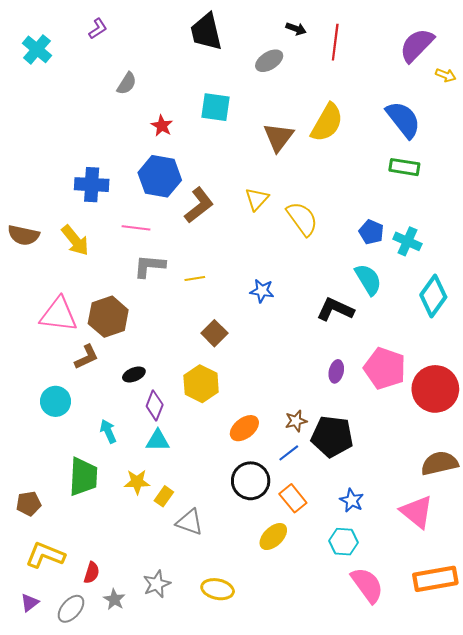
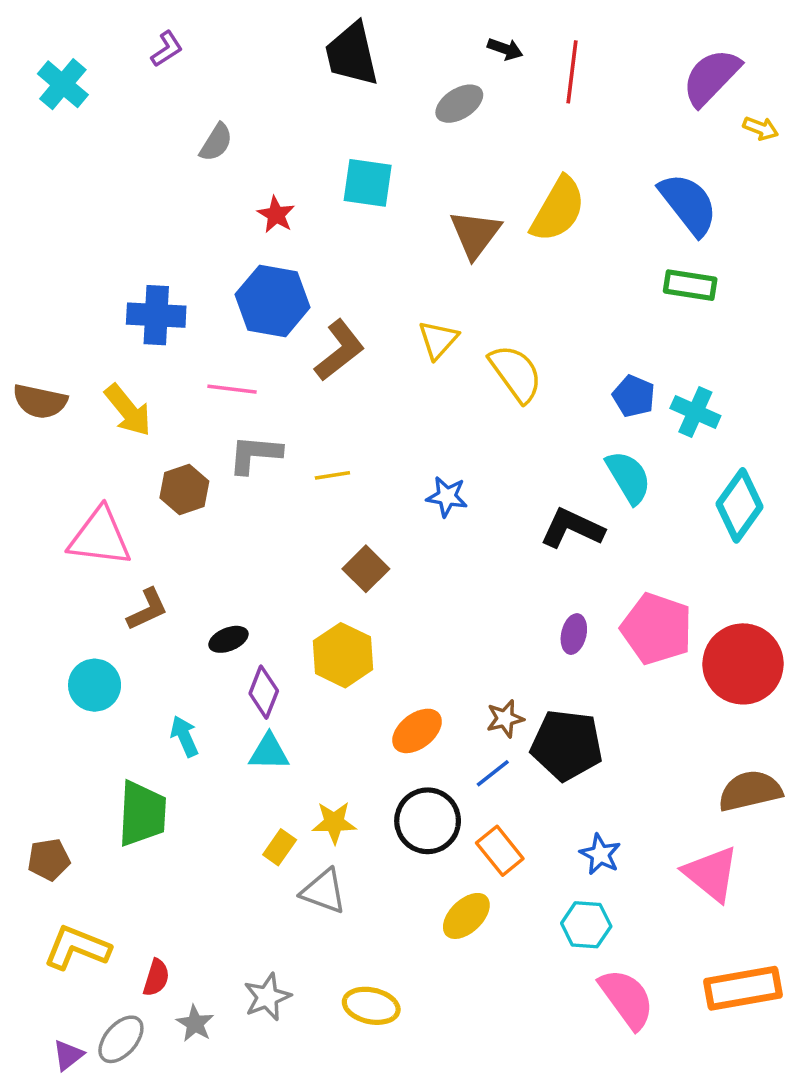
brown hexagon: (108, 317) -> (184, 490), moved, size x0.7
yellow star: (137, 482) -> (334, 823), moved
purple triangle: (30, 603) -> (68, 1055), moved

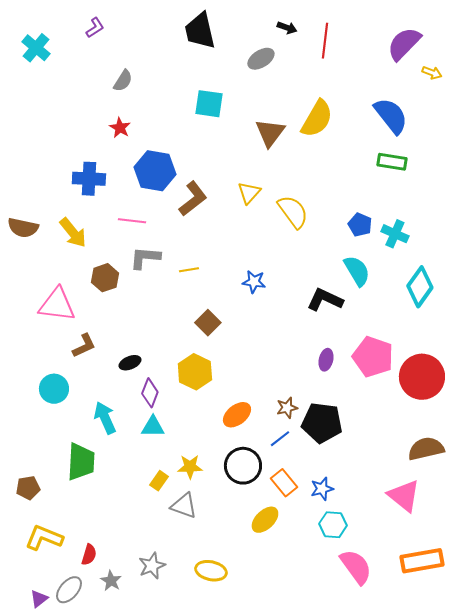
red star: (276, 215) -> (120, 128), moved
cyan arrow: (184, 736) -> (105, 418), size x1.4
blue star: (600, 854) -> (322, 489), moved, turned 30

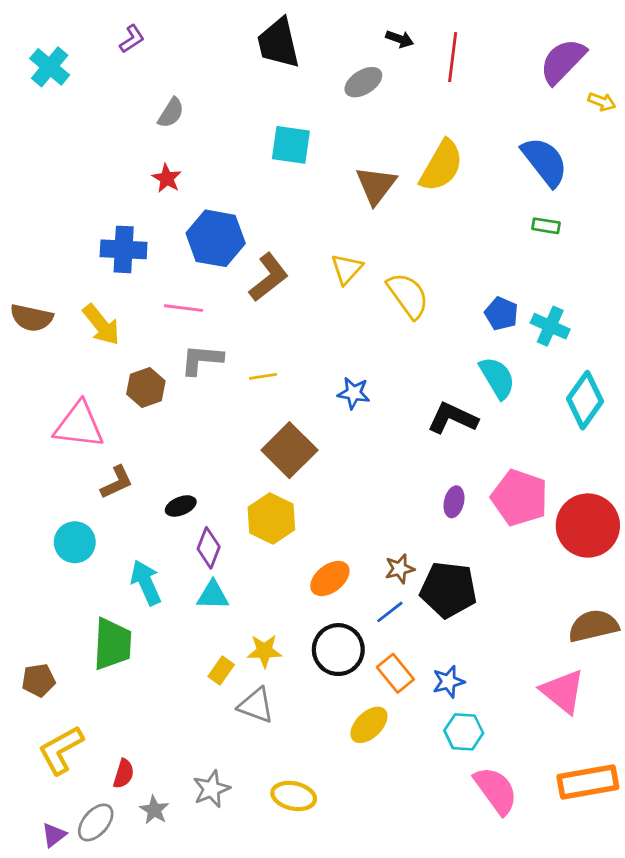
green rectangle: (392, 162) -> (546, 226), size x0.7
brown square: (208, 323) -> (289, 450), size x1.5
yellow L-shape: (44, 538) -> (61, 750), turned -51

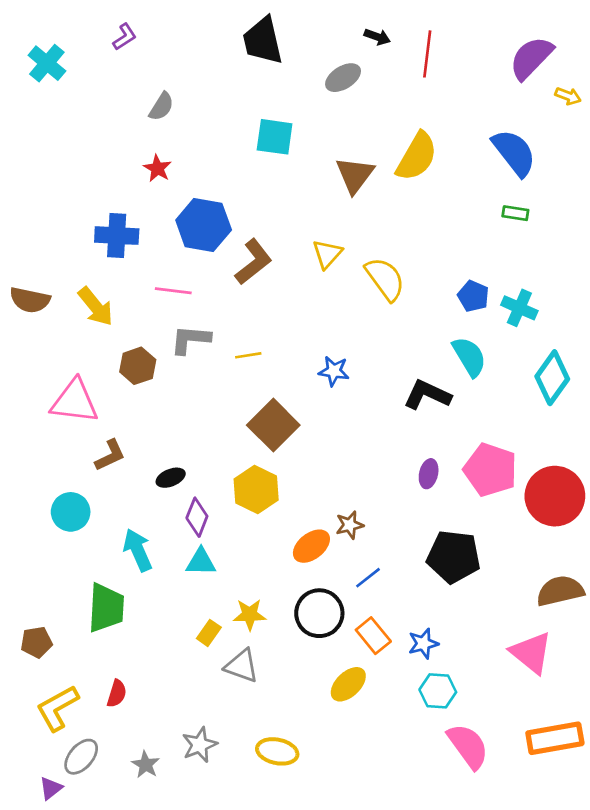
brown star: (400, 569) -> (350, 525), moved
black pentagon: (448, 590) -> (454, 557), moved
red semicircle: (124, 774) -> (117, 693), moved
gray ellipse: (96, 822) -> (81, 757), moved

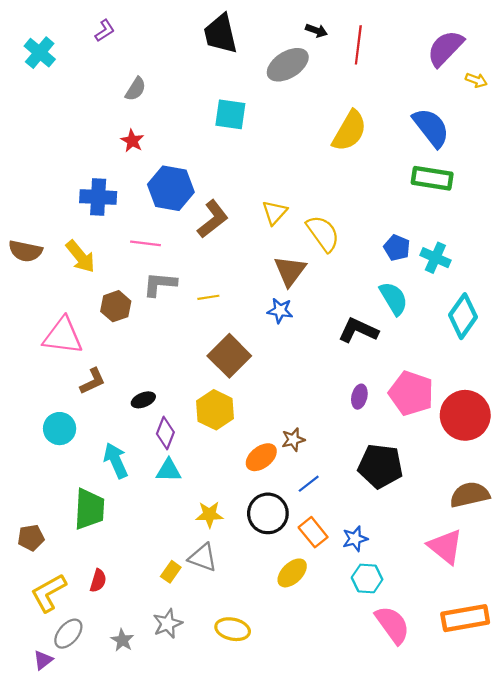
gray ellipse: (343, 78) -> (288, 65), size x1.4
brown triangle: (355, 175) -> (290, 271), moved
green rectangle: (515, 213) -> (432, 178), size x1.8
yellow rectangle: (209, 633) -> (171, 572), moved

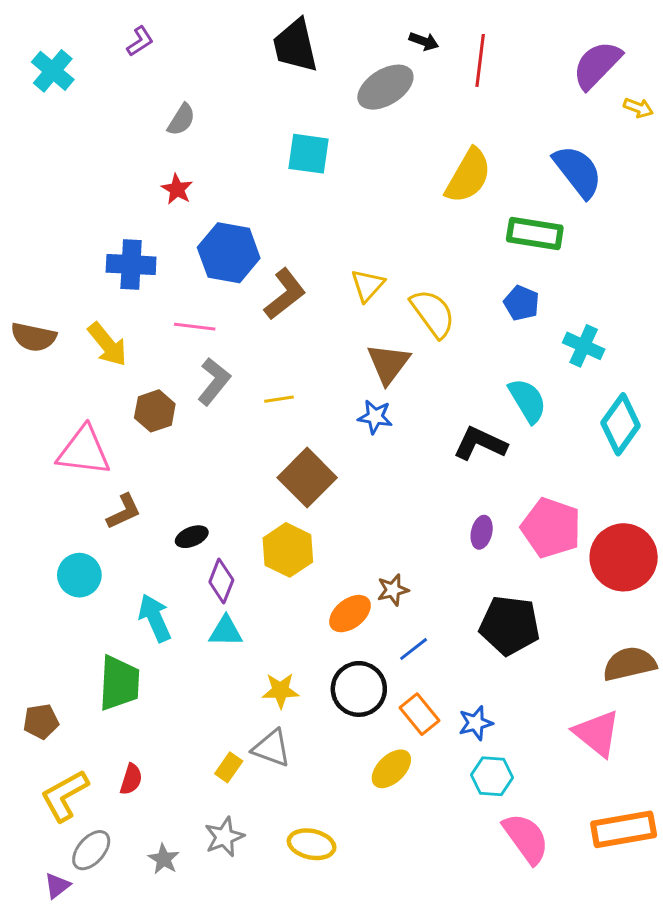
green rectangle: (432, 178) -> (535, 234), moved
blue pentagon: (397, 248) -> (522, 303), moved
gray L-shape: (160, 284) -> (214, 381), turned 124

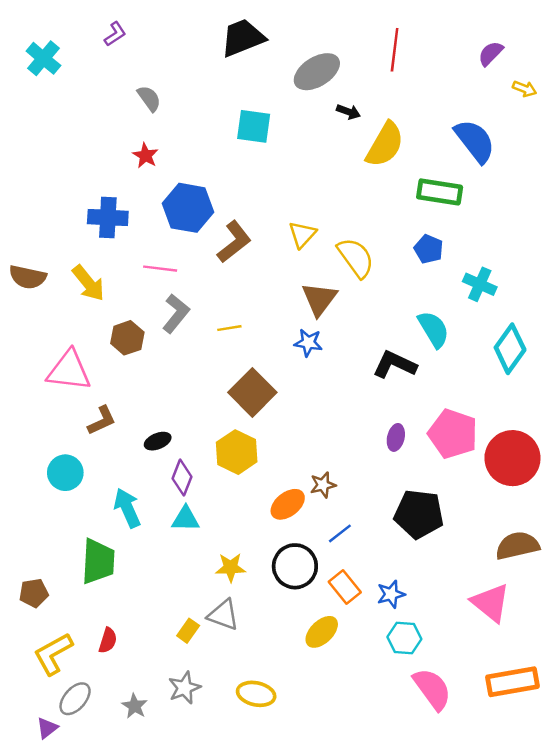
black arrow: (424, 41) -> (348, 112), moved
black trapezoid: (295, 46) -> (243, 38), turned 81
purple semicircle: (597, 65) -> (491, 53), size x0.6
gray semicircle: (181, 120) -> (149, 98), turned -68

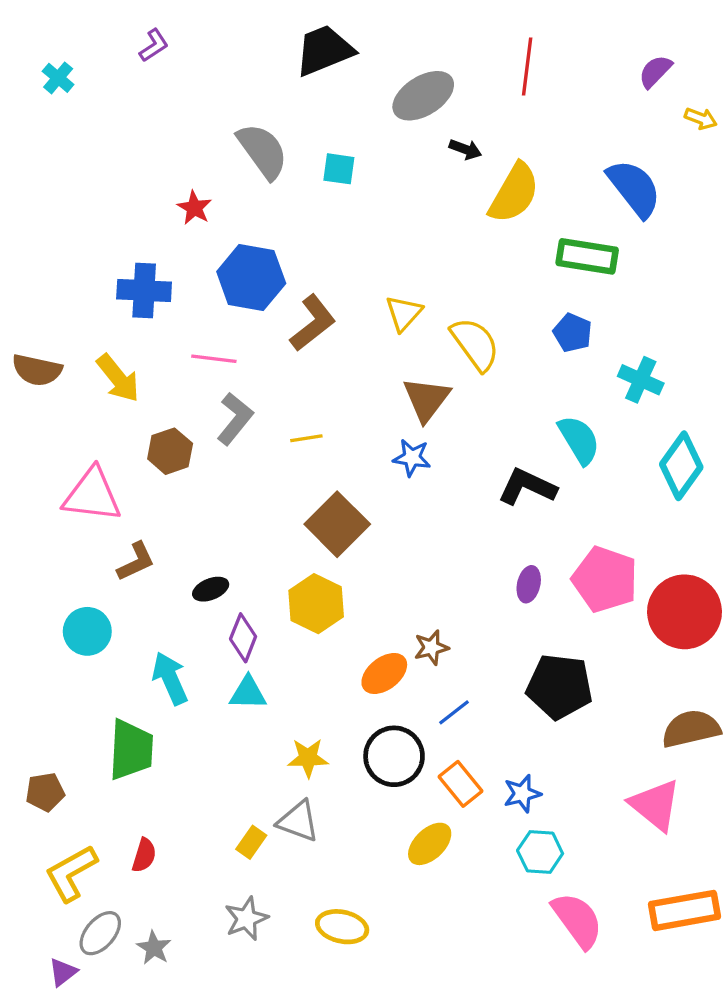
cyan cross: (43, 58) -> (58, 78), size x0.7
gray semicircle: (149, 98) -> (263, 151), moved, size x1.6
cyan square: (254, 126) -> (339, 169), size x0.7
gray star: (135, 706) -> (154, 948), moved

